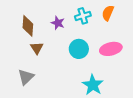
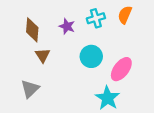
pink ellipse: (111, 49) -> (121, 69), moved, turned -40

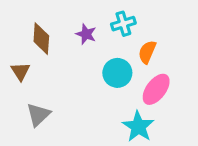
orange semicircle: (125, 15) -> (147, 52), moved
brown triangle: (43, 55) -> (20, 71), moved

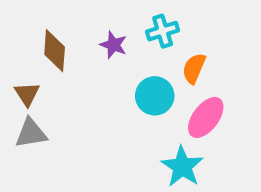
gray triangle: (38, 115) -> (31, 133), moved, turned 35

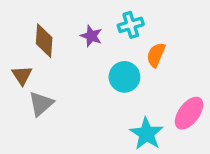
pink ellipse: (206, 117) -> (189, 113), moved
gray triangle: (31, 133) -> (41, 104), moved, turned -32

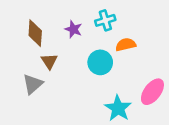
orange semicircle: (156, 55) -> (126, 45), turned 54
brown triangle: (22, 75) -> (49, 61), moved

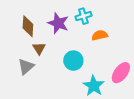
purple star: (73, 29) -> (58, 23), size x1.5
cyan circle: (100, 62) -> (73, 61), moved

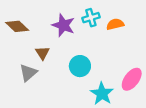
brown diamond: (28, 26) -> (17, 26), moved, turned -50
orange semicircle: (100, 35) -> (115, 24), moved

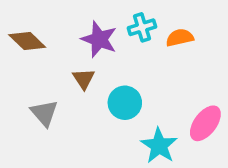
brown triangle: (43, 53) -> (84, 79), moved
gray triangle: (28, 73) -> (44, 113), turned -30

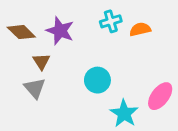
purple star: (99, 39) -> (60, 31), moved
brown triangle: (84, 79) -> (41, 61), moved

